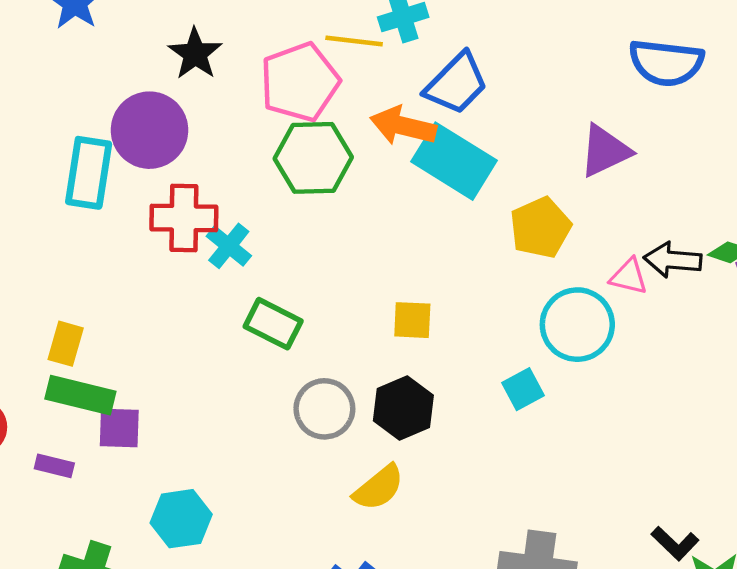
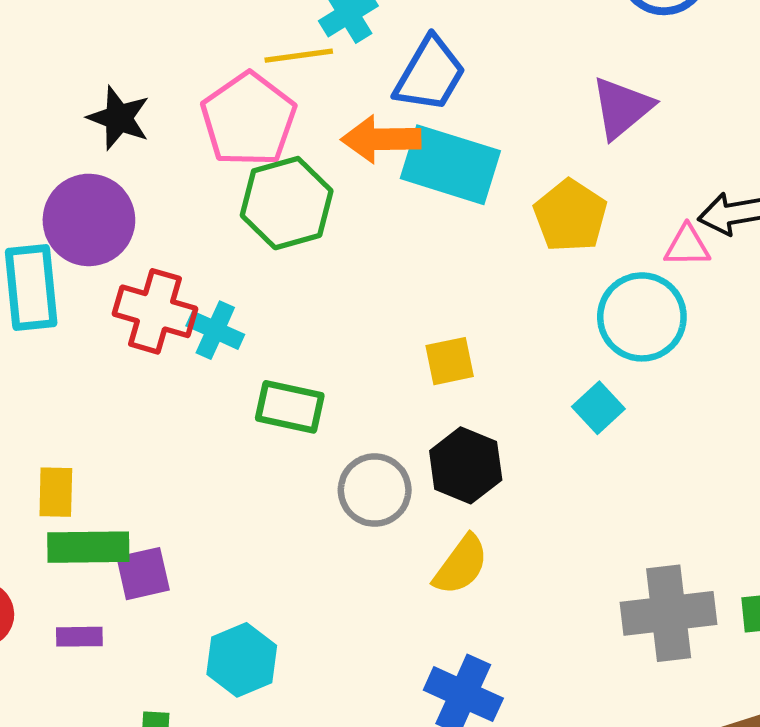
red cross: (184, 218) -> (155, 311), turned 30

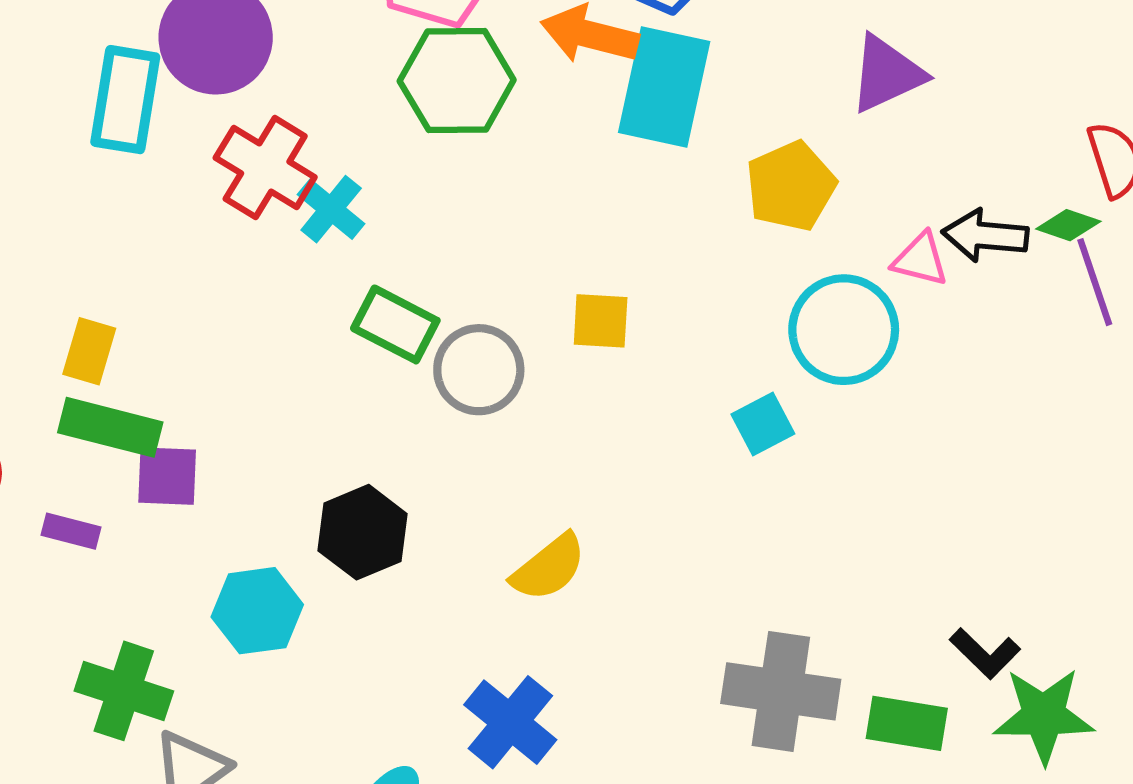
cyan rectangle: (450, 165) -> (664, 87), turned 70
black hexagon: (466, 465) -> (363, 532), moved
gray circle: (375, 490) -> (479, 370), moved

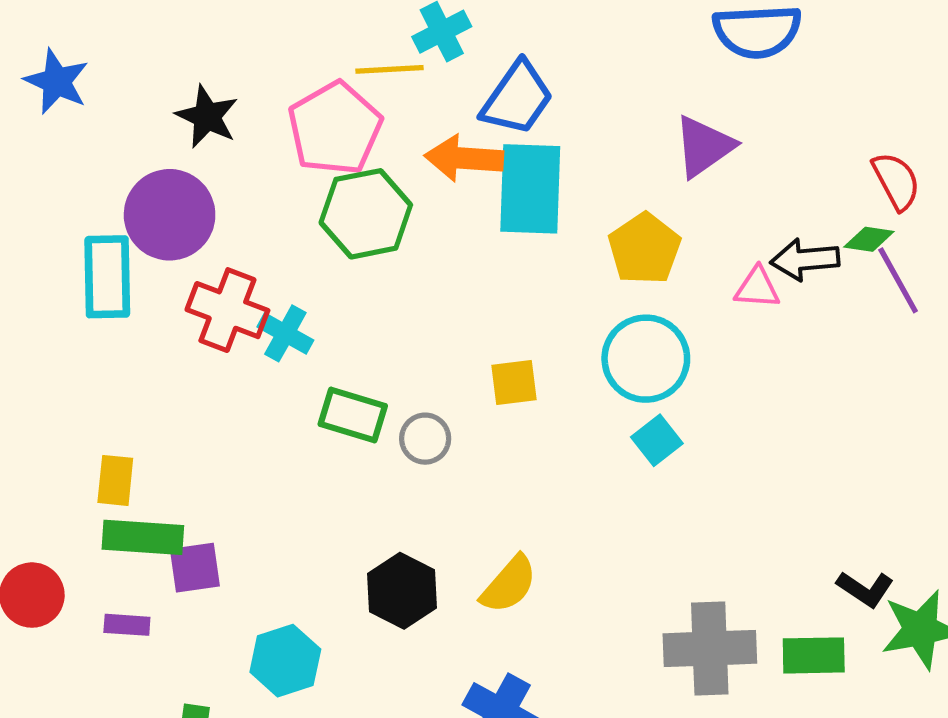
cyan circle: (844, 330) -> (646, 359), moved
gray circle: (479, 370) -> (425, 439), size x0.7
black hexagon: (363, 532) -> (402, 591), moved

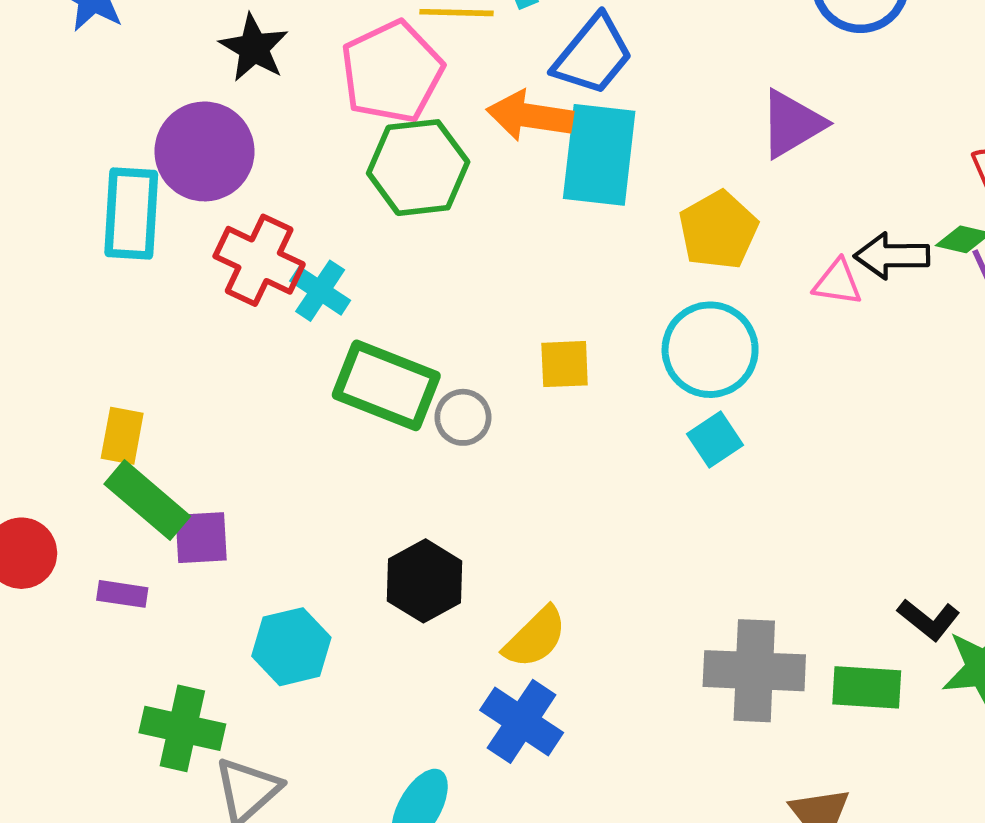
green rectangle: (353, 415) -> (386, 385), size x1.4
green rectangle: (143, 537) -> (147, 500), turned 32
yellow semicircle: (509, 584) -> (535, 637), moved

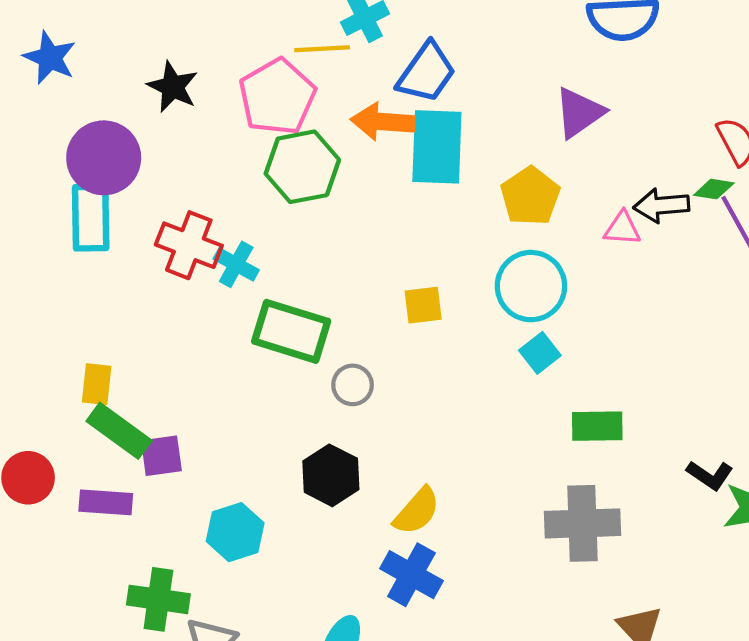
purple circle: (204, 151) -> (104, 158), moved
gray circle: (463, 417) -> (353, 385), moved
purple rectangle: (122, 594) -> (106, 502), size x1.4
green rectangle: (867, 687) -> (597, 426), moved

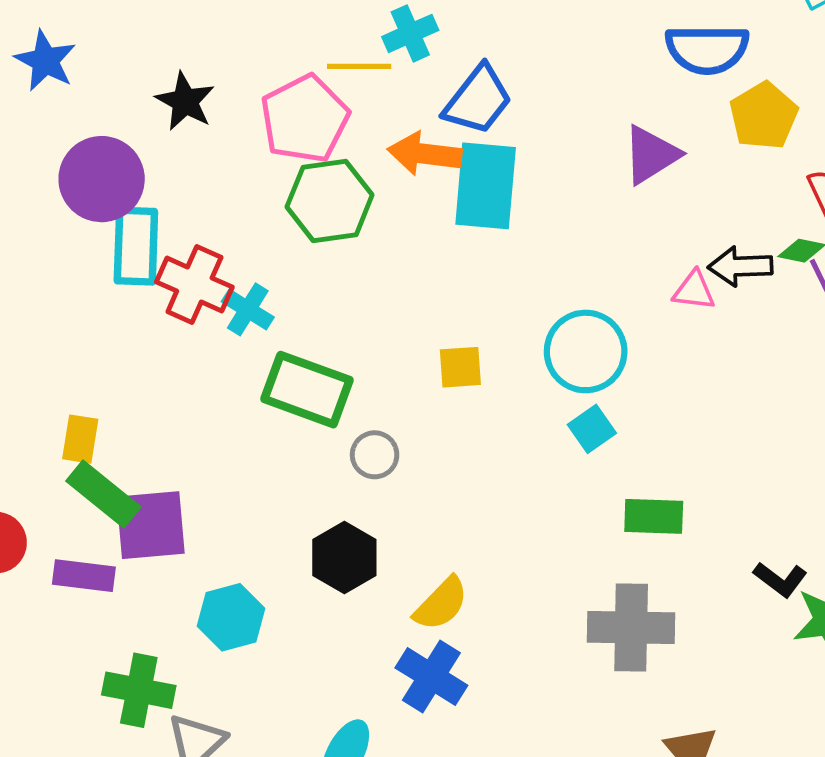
yellow pentagon: (530, 196) -> (764, 116), moved
cyan rectangle: (91, 218) -> (136, 246), moved
purple square: (161, 456) -> (151, 525), size x1.5

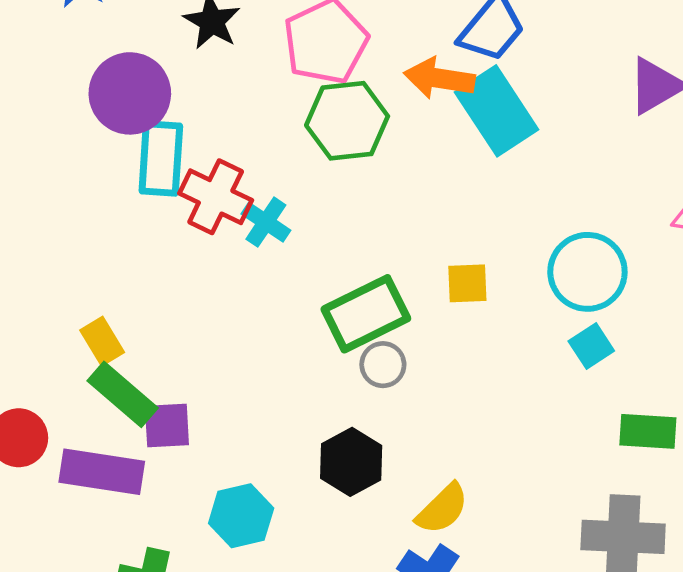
cyan rectangle: (486, 186) -> (497, 111), turned -40
green rectangle: (307, 390) -> (366, 314), moved, turned -48
yellow rectangle: (80, 439) -> (102, 341), turned -42
purple square: (151, 525) -> (167, 425), size x0.7
purple rectangle: (84, 576) -> (102, 472), size x1.4

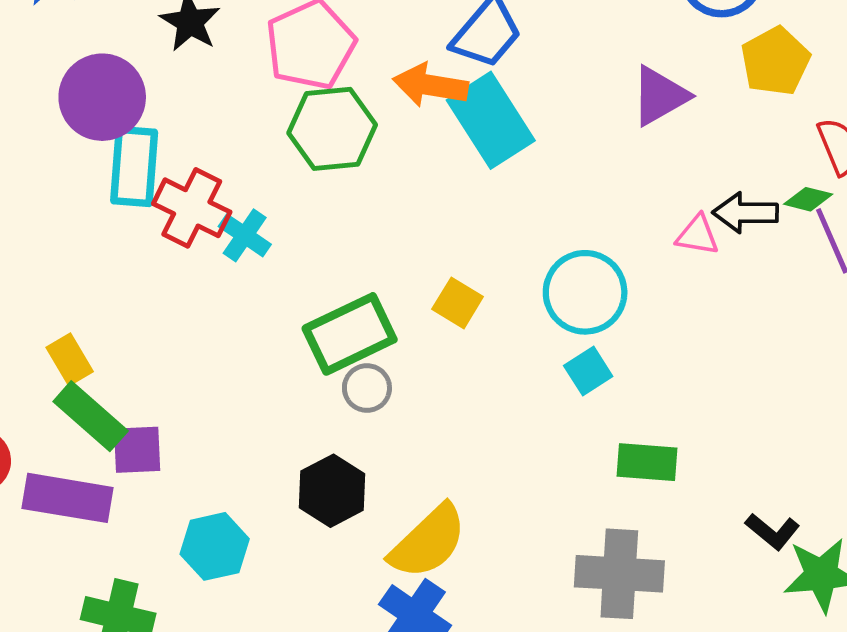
yellow square: (467, 283) -> (458, 303), turned 33
yellow semicircle: (442, 509) -> (428, 542), size x1.4

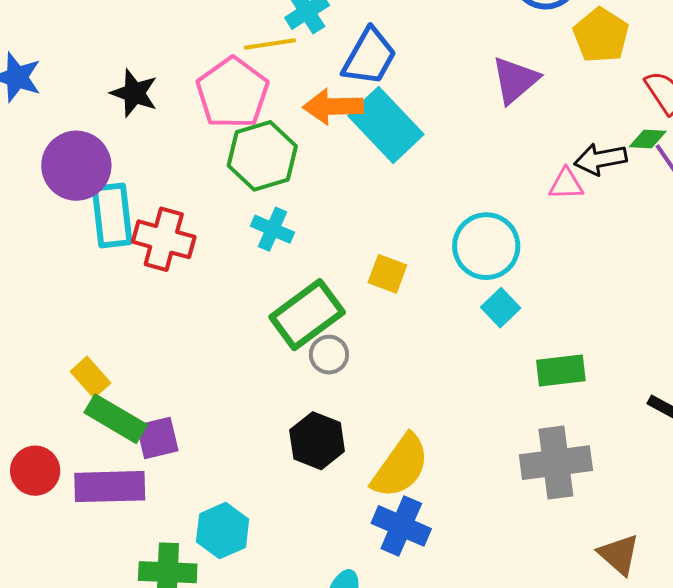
cyan cross: (245, 235) -> (273, 229), moved
cyan hexagon: (215, 546) -> (223, 531), moved

